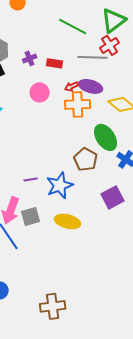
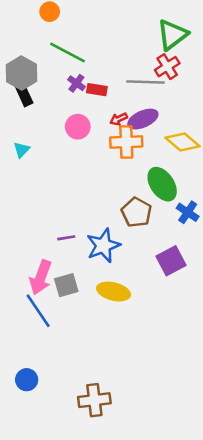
green line: (73, 26) -> (68, 53), moved
purple cross: (30, 58) -> (76, 83), moved, turned -32
purple ellipse: (91, 86) -> (143, 119), turned -40

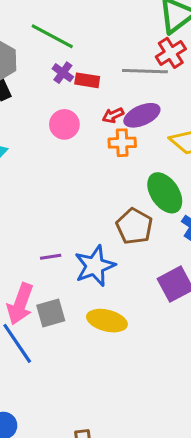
orange cross: (126, 142) -> (122, 143), size x0.7

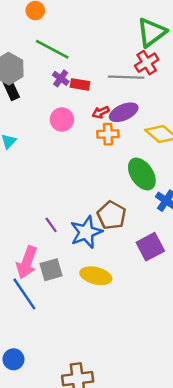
brown pentagon: (134, 226) -> (112, 215), moved
purple line: (51, 257) -> (51, 225), turned 63

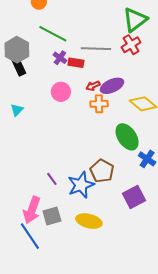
gray line: (126, 77) -> (96, 49), moved

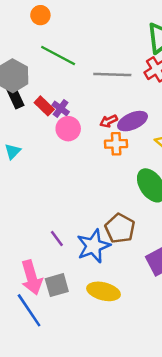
purple cross: (60, 58) -> (61, 108), moved
red rectangle: (76, 63) -> (44, 106), moved, turned 35
pink arrow: (32, 210) -> (32, 278), turned -36

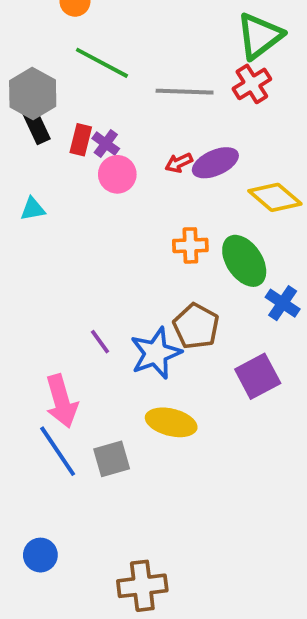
red rectangle: (44, 106) -> (81, 140), turned 60
orange cross: (116, 144) -> (190, 245), moved
cyan triangle: (13, 151) -> (33, 209), turned 36
gray square: (57, 285) -> (112, 459), moved

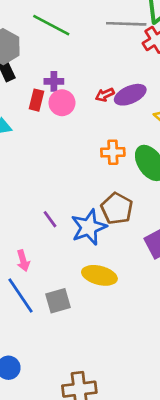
gray line: (185, 92) -> (126, 24), moved
red rectangle: (81, 140) -> (37, 100), moved
purple cross: (106, 144) -> (54, 81), turned -36
pink arrow: (62, 401) -> (23, 261), size x0.6

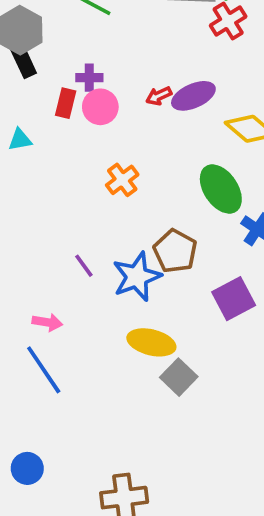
orange cross: (113, 152) -> (122, 180), moved, turned -35
pink arrow: (23, 261) -> (47, 322), turned -65
gray square: (58, 301) -> (179, 377), moved, turned -30

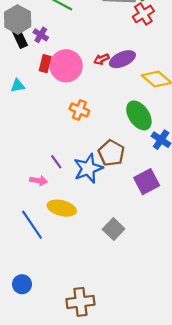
purple cross: (89, 78) -> (41, 35), moved, turned 32
pink circle: (100, 107) -> (66, 66), size x1.5
orange cross: (122, 180) -> (79, 110), turned -30
pink arrow: (47, 322) -> (39, 181), moved
yellow ellipse: (151, 342) -> (62, 208), moved

